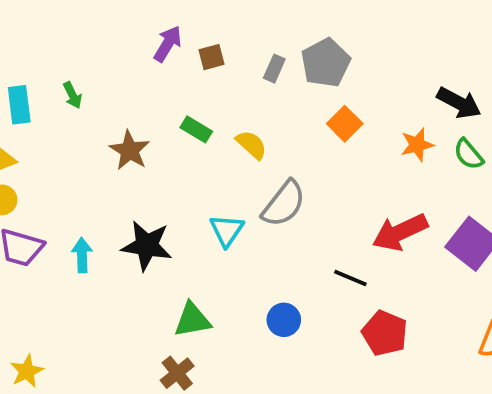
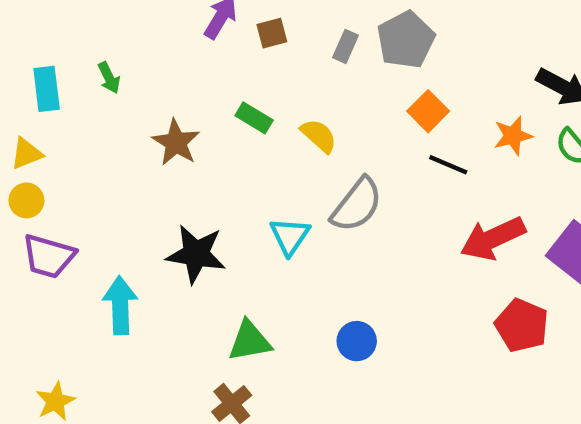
cyan arrow: (82, 255) -> (120, 305), moved, size x1.4
black line: (350, 278) -> (448, 165), moved
red pentagon: (385, 333) -> (522, 325), moved

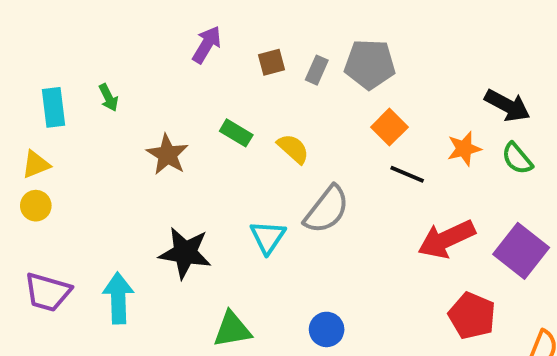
brown square: (272, 33) -> (272, 62), moved
gray pentagon: (406, 40) -> (370, 64), turned 30
purple trapezoid: (49, 256) -> (48, 292), moved

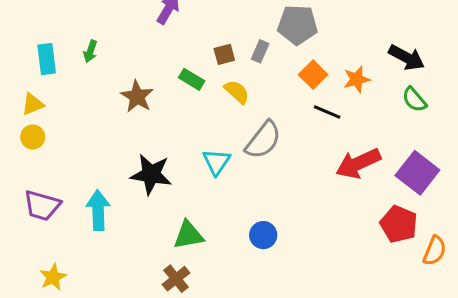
brown square: (272, 62) -> (224, 54), moved
gray rectangle: (317, 70) -> (260, 51), moved
green arrow: (108, 98) -> (90, 51), turned 45
orange star: (464, 149) -> (357, 79), moved
red pentagon: (472, 316) -> (399, 224), moved

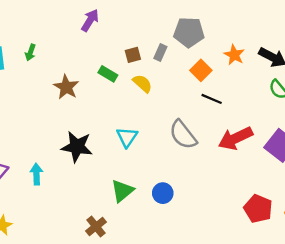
orange star: (357, 79) -> (234, 55), moved, turned -30
gray semicircle: (263, 140) -> (183, 135), moved, turned 104
cyan arrow: (98, 210) -> (36, 174), size x0.7
red pentagon: (399, 224) -> (258, 209), moved
green triangle: (188, 235) -> (122, 191), moved, turned -30

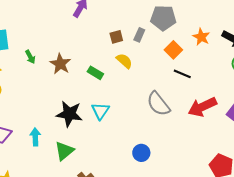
green arrow: (30, 52) -> (30, 57), moved, turned -48
green rectangle: (108, 74) -> (95, 73), moved
cyan triangle: (127, 137) -> (100, 111), moved
green triangle: (122, 191) -> (64, 151), moved

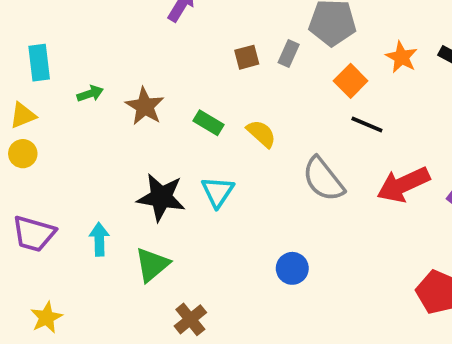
green arrow: (30, 57) -> (90, 94), turned -80
yellow semicircle: (124, 61) -> (261, 134), moved

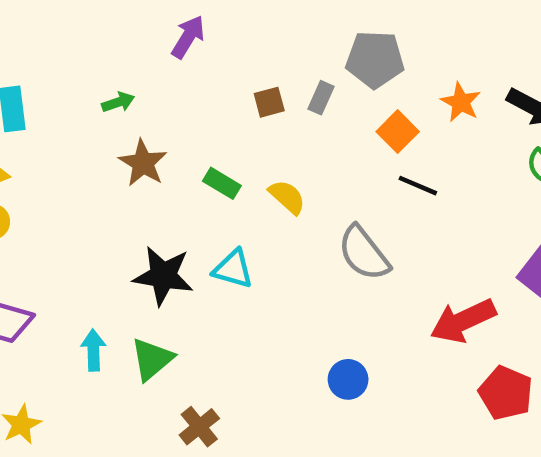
green arrow: (90, 94) -> (118, 102), moved
red arrow: (403, 185) -> (463, 321), moved
cyan triangle: (218, 192) -> (233, 269), turned -48
cyan arrow: (99, 239) -> (93, 350), moved
blue circle: (292, 268) -> (348, 379), moved

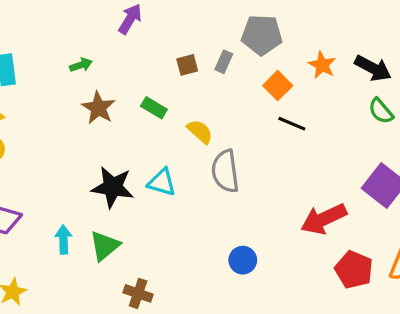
green rectangle: (222, 183) -> (154, 108), moved
gray semicircle: (364, 253) -> (225, 171), moved, turned 30
brown cross: (199, 427) -> (138, 293), turned -32

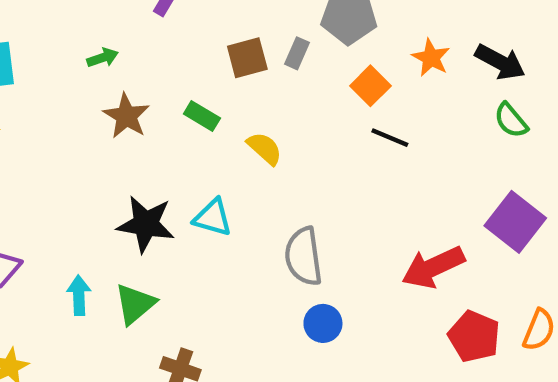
brown square: (187, 65) -> (247, 58), size x1.4
gray semicircle: (225, 171) -> (303, 256), moved

